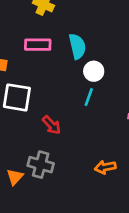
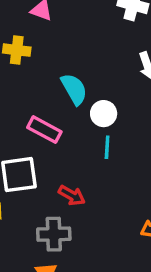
pink rectangle: (38, 45) -> (44, 130), moved, turned 45
gray cross: (41, 165) -> (54, 234), moved

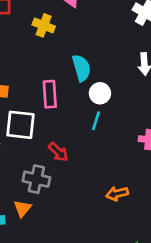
pink rectangle: (44, 130) -> (50, 94), turned 44

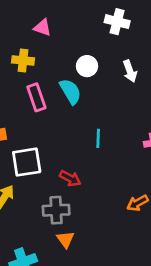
white circle: (100, 93) -> (87, 66), moved
pink rectangle: (50, 94) -> (36, 97), moved
orange triangle: (23, 208) -> (65, 239), moved

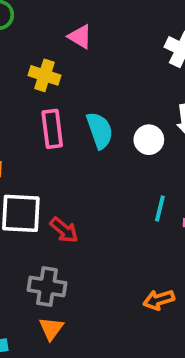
white circle: (87, 66) -> (149, 140), moved
cyan line: (98, 138) -> (160, 208), moved
red arrow: (70, 178) -> (64, 230), moved

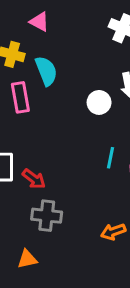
cyan semicircle: (100, 130) -> (46, 71), moved
gray cross: (47, 287) -> (47, 216), moved
orange triangle: (51, 328) -> (27, 259), turned 45

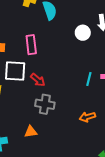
pink rectangle: (20, 97) -> (31, 45), moved
cyan line: (111, 158) -> (89, 79), moved

